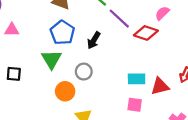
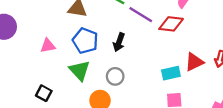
pink triangle: (12, 30) -> (48, 46), moved
black square: (14, 74) -> (44, 93), turned 35
red triangle: (160, 86) -> (194, 62), moved

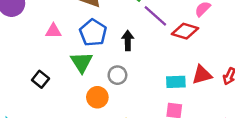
black arrow: (119, 42) -> (128, 40), turned 150

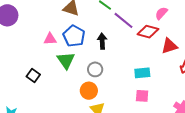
pink triangle: (53, 31) -> (50, 39), moved
red triangle: (202, 75) -> (169, 46), moved
orange circle: (97, 97) -> (89, 91), moved

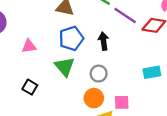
blue pentagon: (74, 36) -> (71, 38), turned 30
pink triangle: (50, 39) -> (29, 46), moved
pink square: (142, 96) -> (122, 102), moved

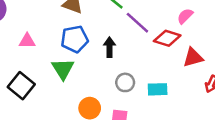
gray circle: (99, 74) -> (125, 82), moved
black square: (30, 87) -> (21, 86), size x1.5

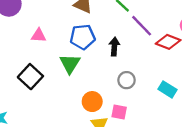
cyan rectangle: (158, 89) -> (168, 89), moved, turned 30

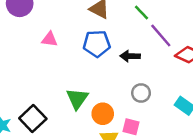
black arrow: (114, 47) -> (130, 56), turned -96
green triangle: (70, 64) -> (77, 99), moved
black square: (30, 77) -> (33, 119), moved

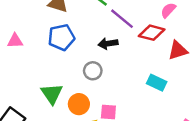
black arrow: (130, 56) -> (108, 44), moved
gray circle: (141, 93) -> (93, 71), moved

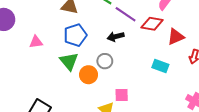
green triangle: (52, 94) -> (69, 61), moved
orange circle: (79, 104) -> (89, 75), moved

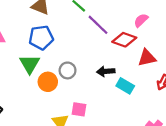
black arrow: (116, 37) -> (106, 71), moved

